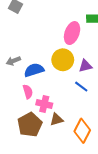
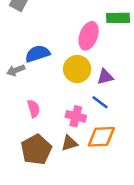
blue semicircle: (34, 70) -> (37, 54), moved
pink cross: (44, 104) -> (76, 116), moved
orange diamond: (82, 131) -> (101, 137), moved, turned 60

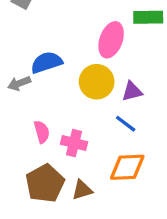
pink cross: (76, 116) -> (74, 143), moved
brown triangle: (69, 143) -> (82, 190), moved

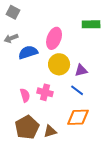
pink ellipse: (111, 40) -> (54, 38), moved
gray arrow: (19, 83) -> (11, 38), moved
pink cross: (74, 143) -> (45, 92), moved

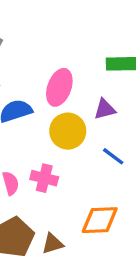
purple triangle: (81, 70) -> (105, 109), moved
blue line: (77, 90) -> (113, 156), moved

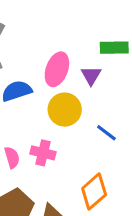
purple triangle: (105, 109) -> (91, 75), moved, turned -45
orange diamond: (100, 220) -> (94, 192), turned -39

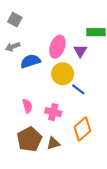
blue line: (106, 133) -> (78, 89), moved
pink cross: (43, 153) -> (53, 112), moved

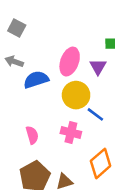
gray arrow: (13, 47) -> (14, 62), turned 40
pink cross: (53, 112) -> (71, 132), moved

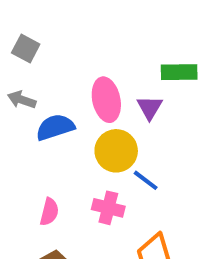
pink ellipse: (70, 62) -> (106, 100), turned -32
pink semicircle: (32, 135) -> (49, 212), turned 30

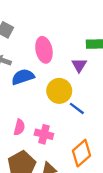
pink ellipse: (106, 100) -> (44, 50), moved
pink cross: (108, 208) -> (44, 134), moved

